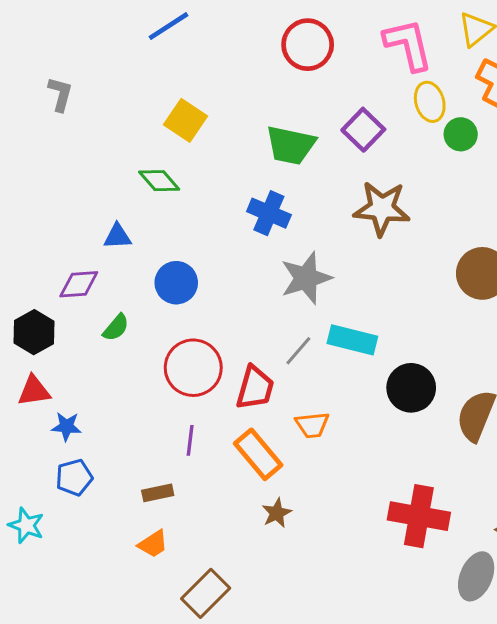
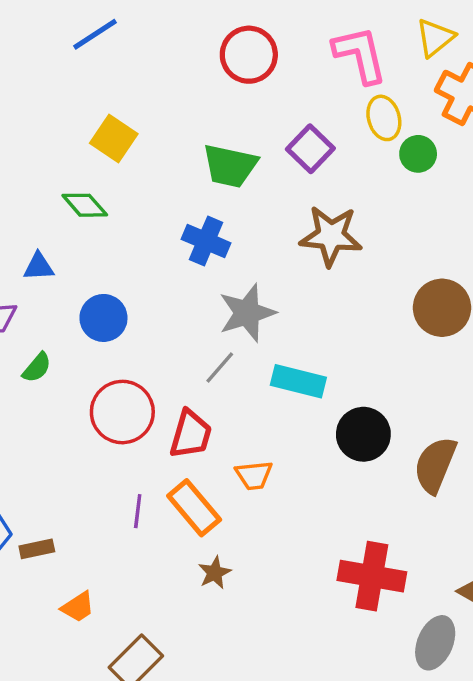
gray line: (298, 351) -> (220, 368), moved
purple line: (190, 440) -> (138, 511), moved
brown rectangle: (158, 493) -> (37, 549), moved

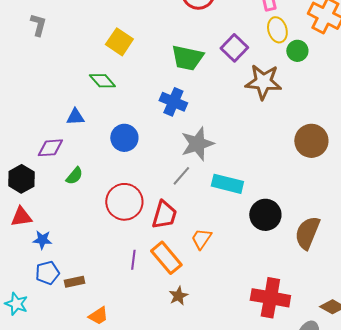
brown star: (331, 236) -> (263, 82), moved
blue circle: (103, 318) -> (124, 138), moved
orange trapezoid: (254, 475) -> (201, 239), turned 130

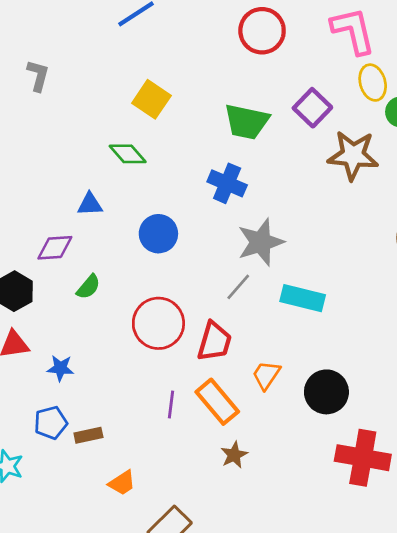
black circle: (265, 215) -> (326, 392), moved
blue star: (42, 240) -> (60, 368), moved

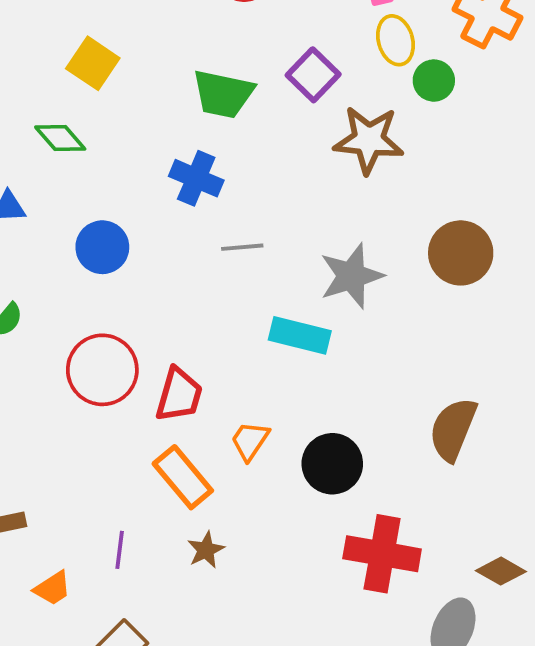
gray star: (261, 242) -> (351, 276), moved
gray line: (238, 287) -> (242, 247), moved, turned 44
purple line: (171, 405) -> (120, 550), moved

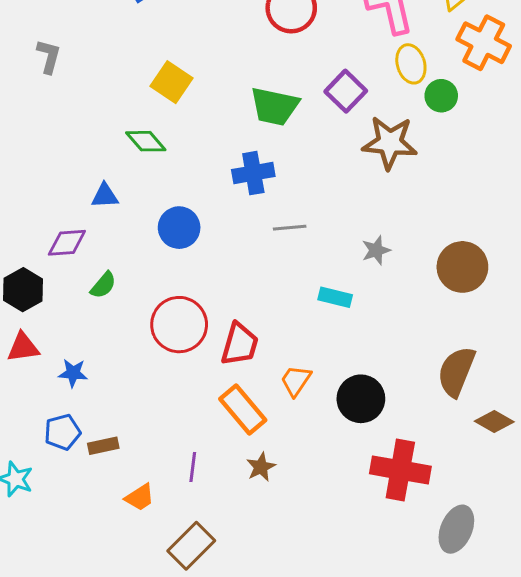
blue cross: (196, 178) -> (253, 173), turned -33
brown circle: (461, 253) -> (462, 267), moved
gray star: (351, 276) -> (376, 250), size x0.6
cyan rectangle: (300, 335) -> (335, 297), size x0.7
brown diamond: (501, 571) -> (494, 422), moved

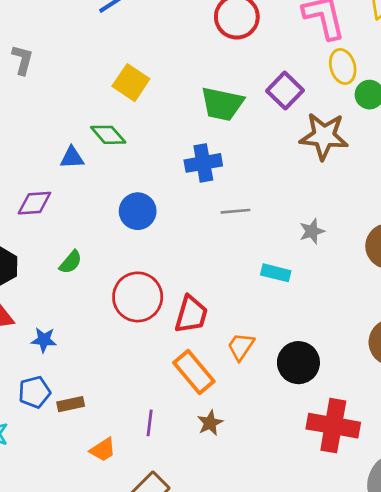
blue triangle: (105, 196) -> (72, 158), moved
purple diamond: (67, 243) -> (34, 203), moved

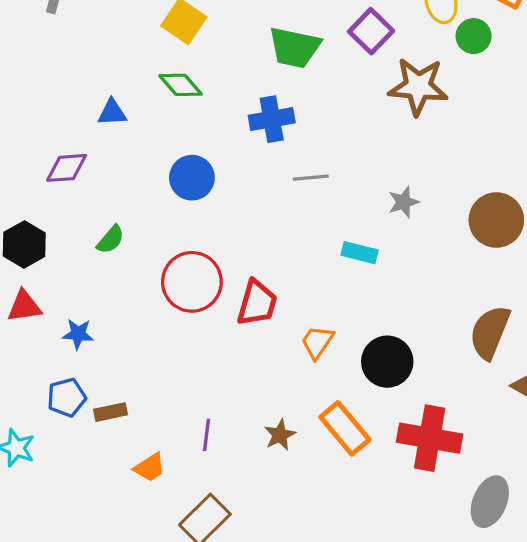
green diamond: (108, 135) -> (181, 85), moved
orange rectangle: (194, 372) -> (345, 428), moved

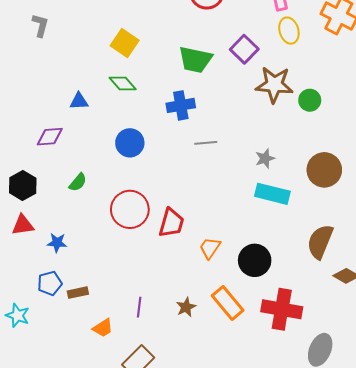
green circle: (474, 36) -> (310, 100), moved
cyan rectangle: (360, 253) -> (272, 194), moved, size x1.5

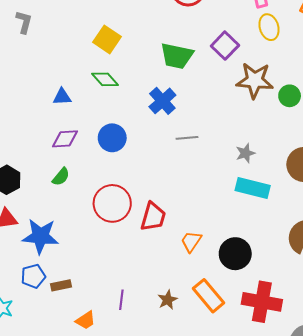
blue cross: (181, 105) -> (162, 101), turned -32
purple diamond: (50, 137) -> (65, 139), moved
blue star: (57, 243) -> (40, 236), size x1.8

